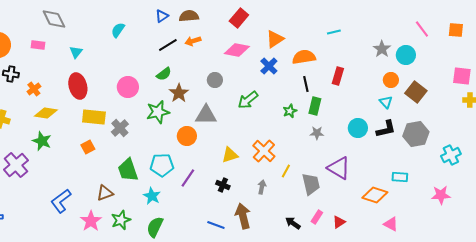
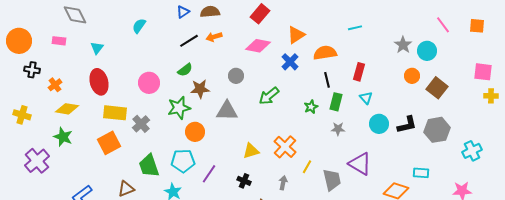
brown star: (179, 93) -> (200, 89), turned 30
cyan triangle: (386, 102) -> (366, 98), moved
orange circle: (187, 136) -> (195, 132), moved
orange square: (88, 147) -> (109, 143), size x1.6

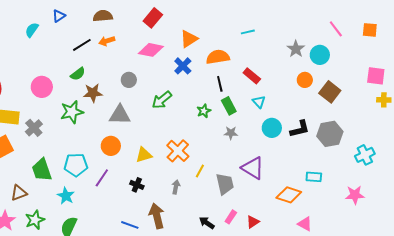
blue triangle: (183, 12) -> (59, 16), moved
red rectangle: (359, 72) -> (252, 76), turned -66
green rectangle: (336, 102) -> (229, 106), turned -42
orange circle: (195, 132) -> (111, 146), moved

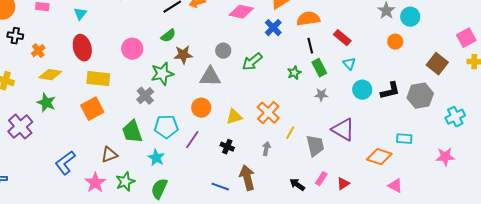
pink square: (376, 76) -> (466, 38), turned -36
gray circle: (129, 80) -> (223, 51), moved
brown square: (330, 92) -> (437, 64), moved
gray cross: (34, 128) -> (145, 96), moved

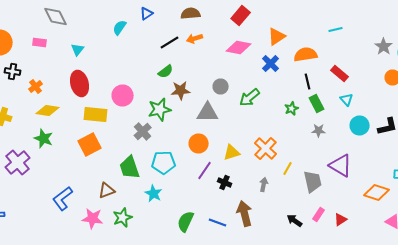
pink circle: (132, 49) -> (123, 96), moved
purple line: (192, 140) -> (205, 170), moved
pink star: (95, 183) -> (93, 218), turned -30
green semicircle: (159, 189) -> (186, 222), moved

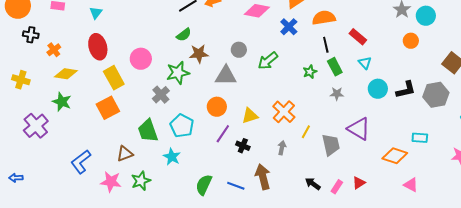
yellow rectangle: (96, 114) -> (114, 78), turned 55
cyan pentagon: (164, 162) -> (182, 126), turned 30
pink rectangle: (319, 214) -> (337, 187), moved

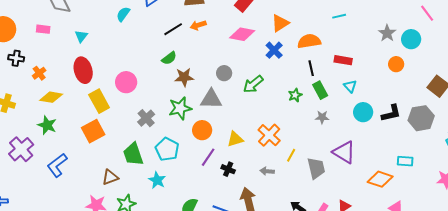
red rectangle: (358, 37) -> (343, 60), turned -30
green star: (178, 73) -> (180, 108), moved
gray arrow: (282, 148) -> (267, 171), turned -96
blue L-shape: (81, 162) -> (57, 165), moved

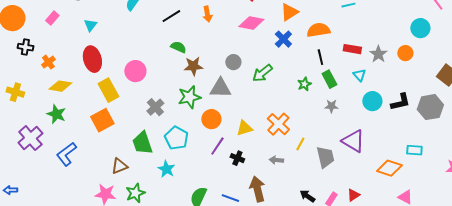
orange arrow: (198, 25) -> (207, 14), turned -84
pink rectangle: (43, 29) -> (52, 18), turned -56
black line: (173, 29) -> (171, 16), moved
gray star: (387, 33) -> (378, 54), moved
green semicircle: (169, 58) -> (178, 47), turned -119

